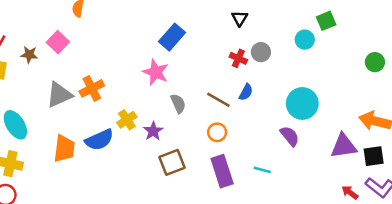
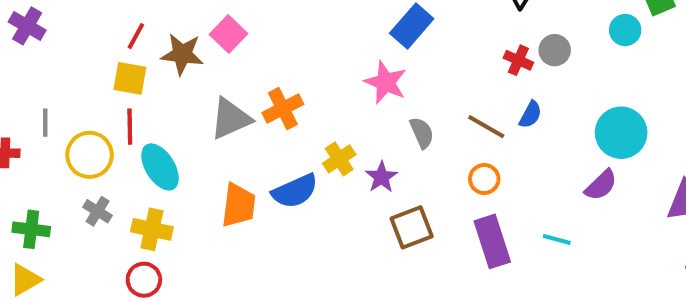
brown star: (29, 55) -> (182, 54), size x1.5
purple semicircle: (290, 136) -> (601, 185), turned 85

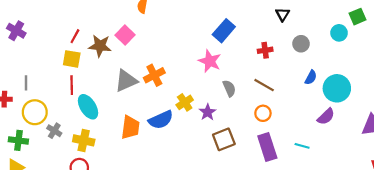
red cross: (518, 60) -> (265, 50), moved, turned -32
blue semicircle: (530, 115) -> (311, 77), moved
yellow circle: (90, 155) -> (35, 112), moved

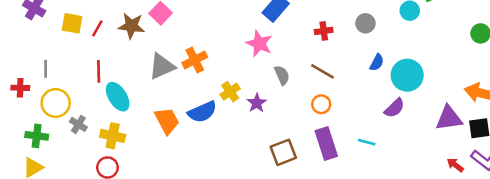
red line: (75, 36) -> (97, 28), moved
yellow square: (72, 59) -> (72, 23), moved
orange trapezoid: (130, 127) -> (167, 121), turned -35
brown square: (224, 139) -> (283, 152), moved

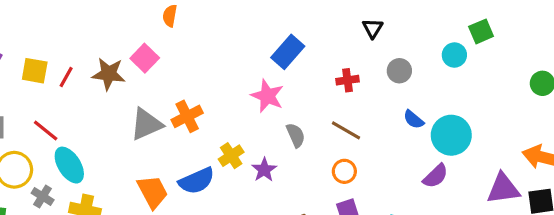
blue semicircle: (377, 63) -> (414, 119), turned 102
red line: (99, 71) -> (46, 130), moved, turned -50
cyan ellipse: (118, 97) -> (69, 165), moved

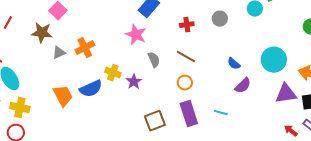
brown star: (109, 74) -> (42, 33), moved
blue semicircle: (414, 119) -> (234, 64), moved
gray triangle: (146, 124) -> (59, 53), size x0.6
cyan circle: (451, 135) -> (274, 60), moved
yellow cross: (231, 156) -> (113, 73), turned -35

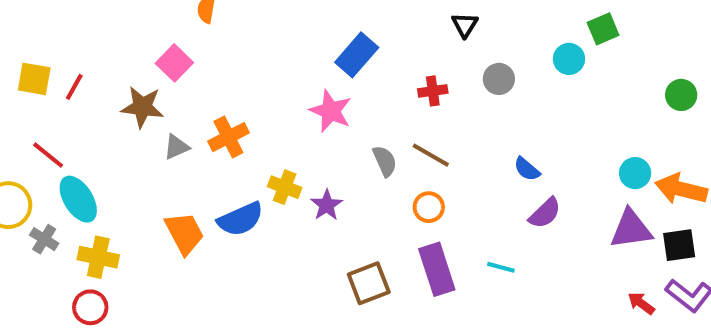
gray semicircle: (154, 60) -> (385, 161), moved
cyan circle: (274, 60) -> (635, 173), moved, size x0.6

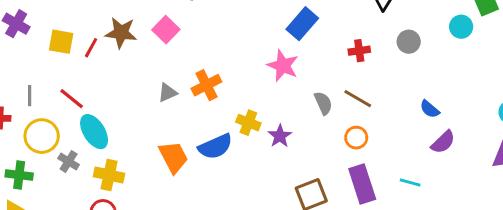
brown star: (142, 107) -> (121, 33), moved

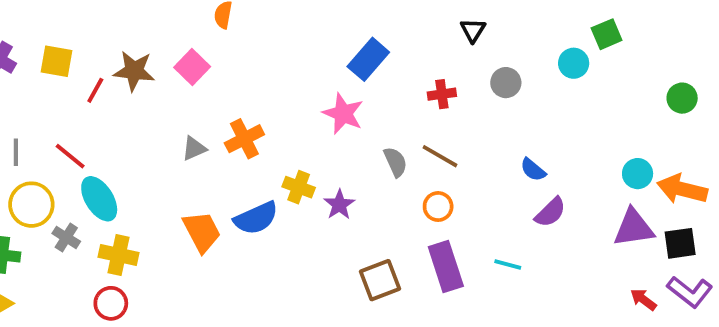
yellow square: (61, 42) -> (57, 61), moved

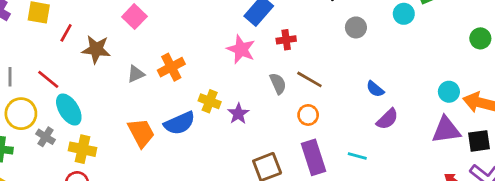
brown star: (134, 71) -> (96, 49), moved
red cross: (442, 94) -> (286, 40), moved

